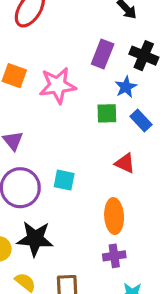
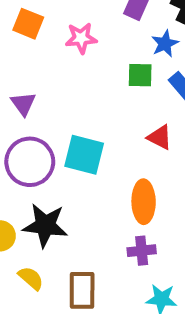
pink star: (58, 85) -> (81, 38), size x0.7
cyan square: (64, 180) -> (84, 155), size x1.5

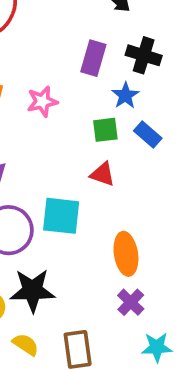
red triangle: (160, 137) -> (103, 174), moved
purple cross: (142, 251) -> (131, 302), turned -32

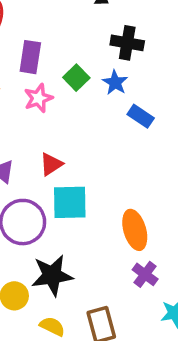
purple rectangle: (93, 58) -> (30, 57), moved
green square: (105, 130) -> (76, 78), moved, turned -30
red triangle: (103, 174) -> (51, 164), moved, turned -45

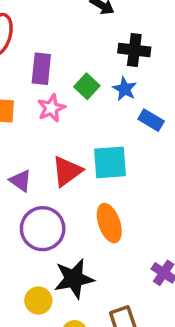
red triangle: (51, 164) -> (67, 171), size x1.4
cyan square: (70, 202) -> (110, 162), moved
orange ellipse: (135, 230) -> (109, 223), moved

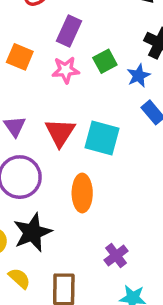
red triangle: (67, 171) -> (60, 132), turned -40
black star: (74, 279) -> (32, 232), turned -30

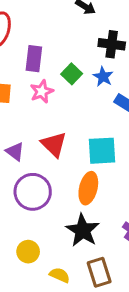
cyan square: (102, 138) -> (102, 151), moved
orange ellipse: (82, 193) -> (88, 188), turned 32
black star: (32, 232) -> (83, 230), moved

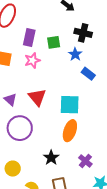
green square: (72, 74) -> (54, 42), moved, turned 32
orange ellipse: (88, 188) -> (70, 131), moved
black star: (83, 230) -> (51, 158), size x0.7

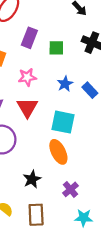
blue star: (75, 54) -> (65, 84), moved
pink star: (32, 60) -> (27, 77), moved
orange ellipse: (70, 131) -> (58, 152), turned -55

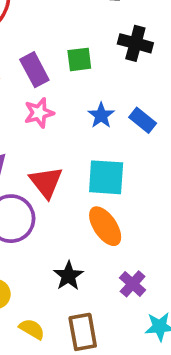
purple rectangle: (29, 38) -> (34, 70), moved, turned -42
red triangle: (27, 108) -> (46, 182), moved

